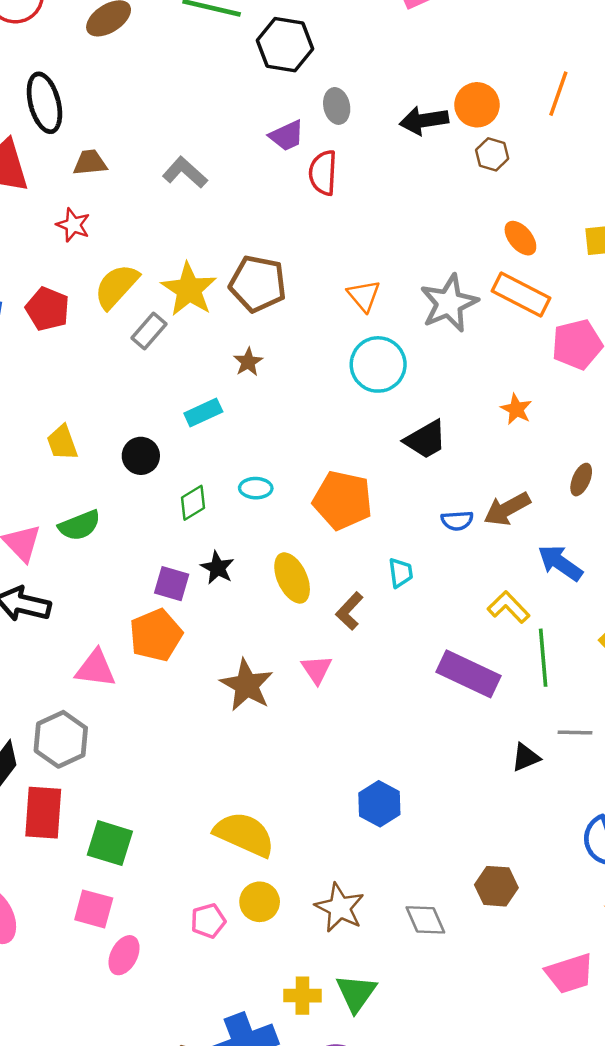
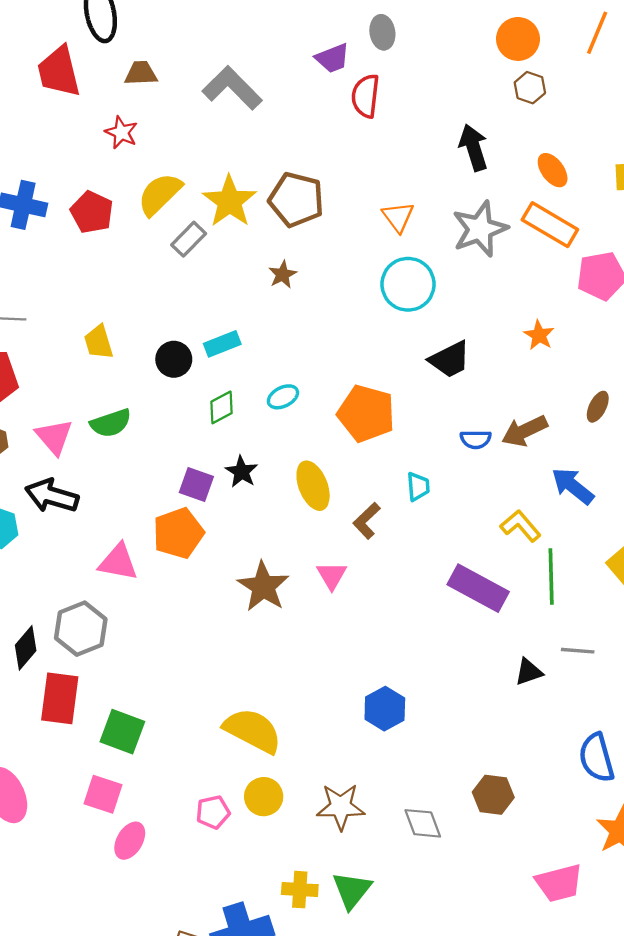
black arrow: (424, 120) -> (473, 148), moved, turned 78
gray L-shape: (185, 172) -> (232, 88), size x1.4
cyan rectangle: (203, 412) -> (222, 344), moved
cyan ellipse: (256, 488) -> (283, 397), turned -32
brown star: (340, 908) -> (341, 807), turned -30

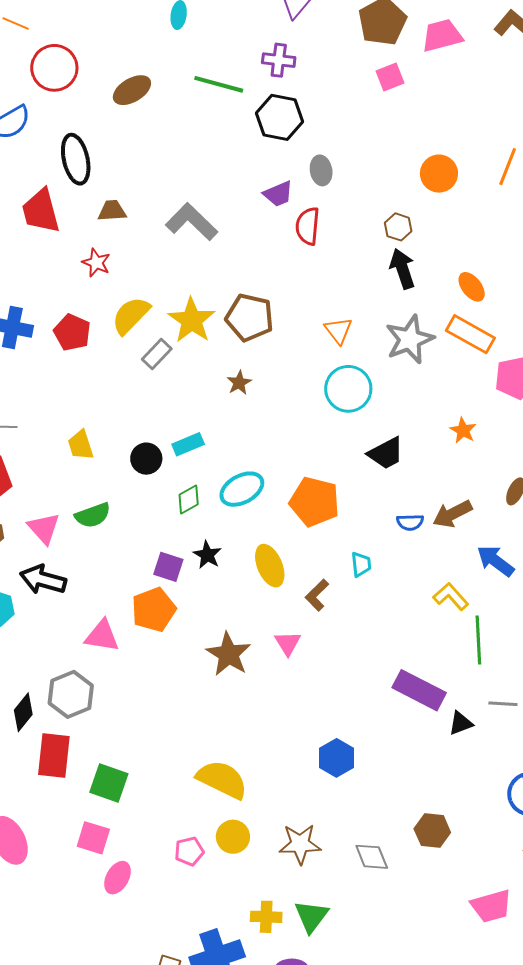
brown hexagon: (530, 88) -> (398, 227), moved
cyan ellipse: (283, 397) -> (242, 489), size x1.6
purple rectangle: (478, 588) -> (419, 690), moved

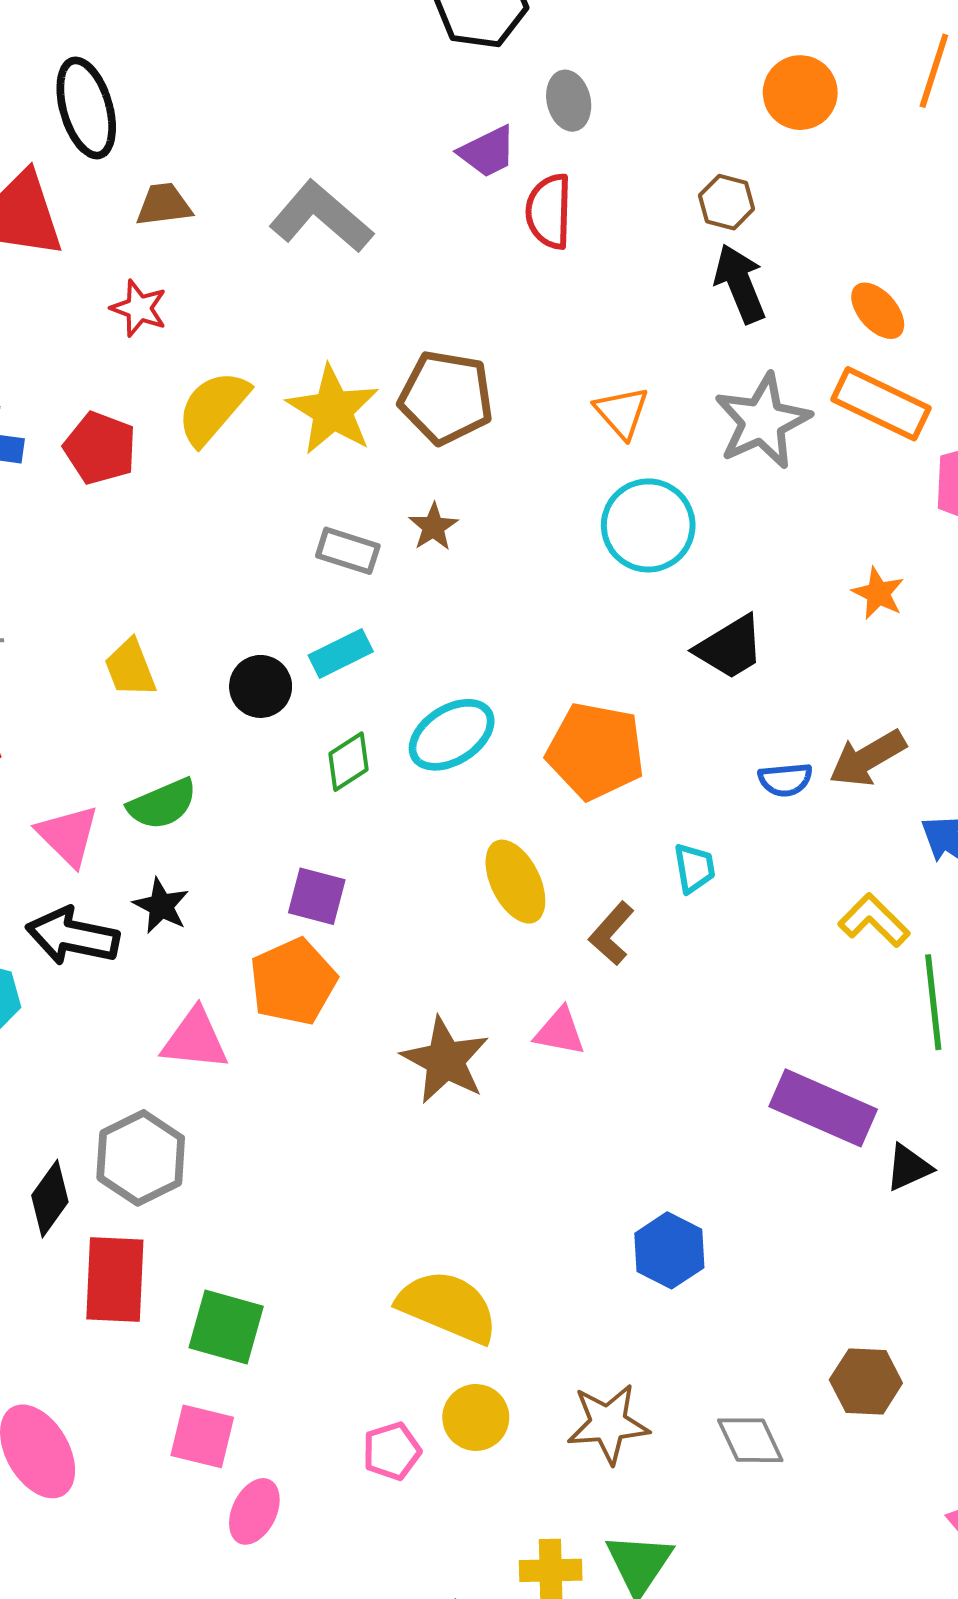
gray rectangle: (157, 354) -> (348, 551), moved, turned 68
black star: (207, 555) -> (161, 906), moved
pink triangle: (288, 643) -> (560, 1032), turned -44

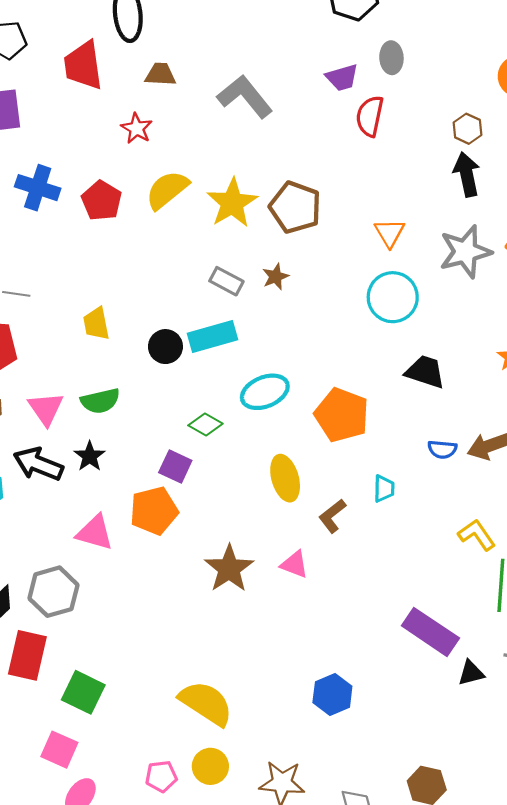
black trapezoid: (730, 647) -> (425, 372), turned -141
cyan rectangle: (341, 653) -> (212, 336), size x1.4
green diamond: (349, 762) -> (205, 425), moved, turned 52

